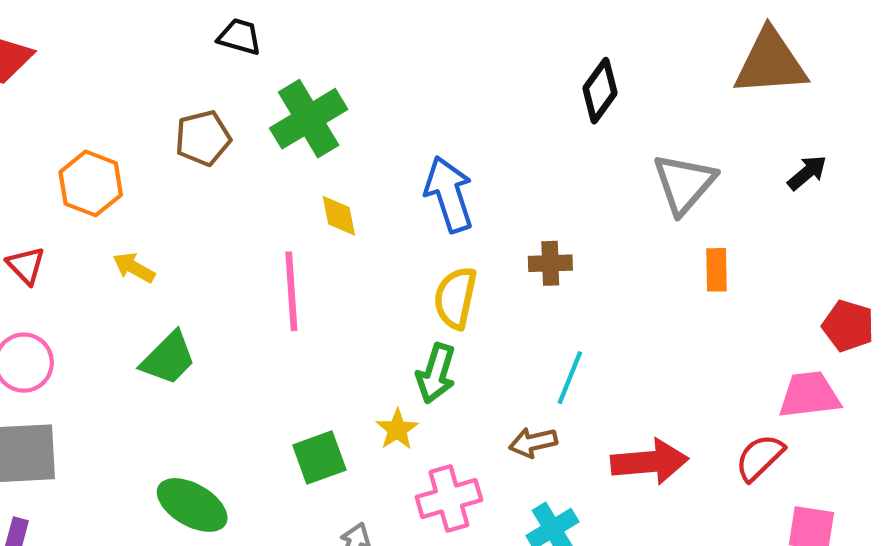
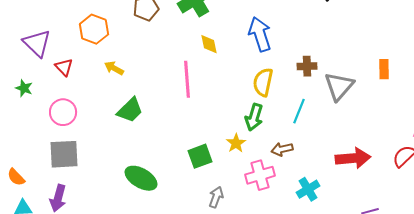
gray triangle: (684, 183) -> (339, 86), moved
cyan line: (570, 378) -> (299, 111), moved
brown arrow: (533, 442) -> (282, 149), moved

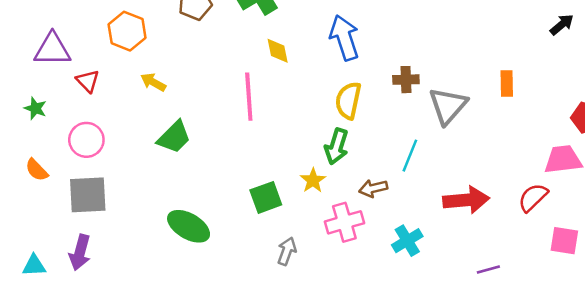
purple triangle: (37, 43) -> (52, 49), turned -44
cyan line: (299, 111) -> (410, 156), moved
orange semicircle: (16, 177) -> (37, 170), moved

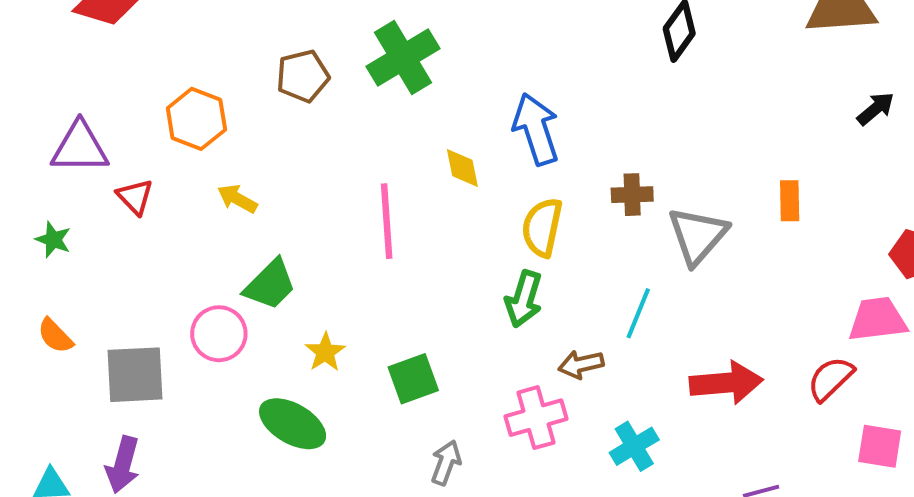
yellow diamond: (278, 51) -> (462, 168), moved
pink circle: (86, 140) -> (219, 334), moved
yellow star: (313, 180) -> (325, 352), moved

